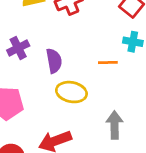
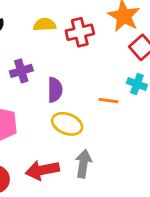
gray arrow: (115, 125) -> (83, 164), moved

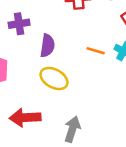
orange line: (108, 101) -> (96, 51), moved
gray arrow: (83, 164) -> (72, 129), moved

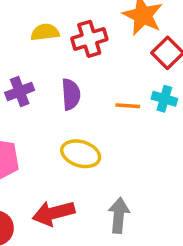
purple semicircle: (47, 46) -> (71, 94), moved

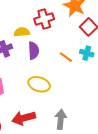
yellow semicircle: (45, 32) -> (22, 32), moved
orange line: (128, 106) -> (66, 57), turned 32

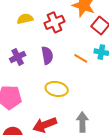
yellow semicircle: (22, 32) -> (25, 19), moved

